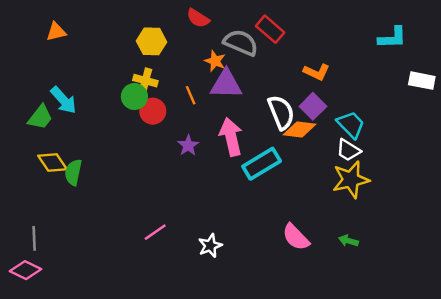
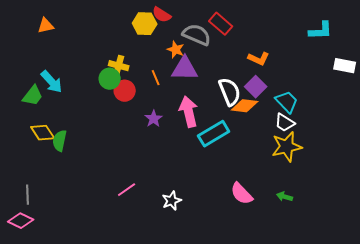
yellow hexagon: (152, 41) -> (145, 24), moved

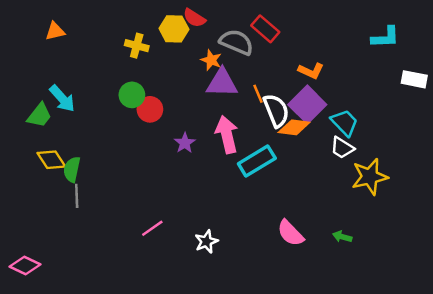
yellow cross: (119, 66) -> (137, 46), moved
orange line: (156, 78) -> (258, 94), moved
purple square: (256, 87) -> (307, 105), size x1.4
yellow star: (287, 147) -> (370, 177), moved
gray line: (28, 195) -> (77, 196), moved

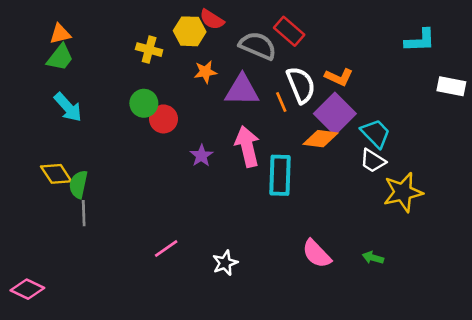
orange star: (211, 60) -> (205, 72), moved, turned -30
white semicircle: (276, 111) -> (301, 85), moved
green trapezoid: (39, 115) -> (60, 57), moved
cyan rectangle: (257, 161) -> (280, 175), turned -57

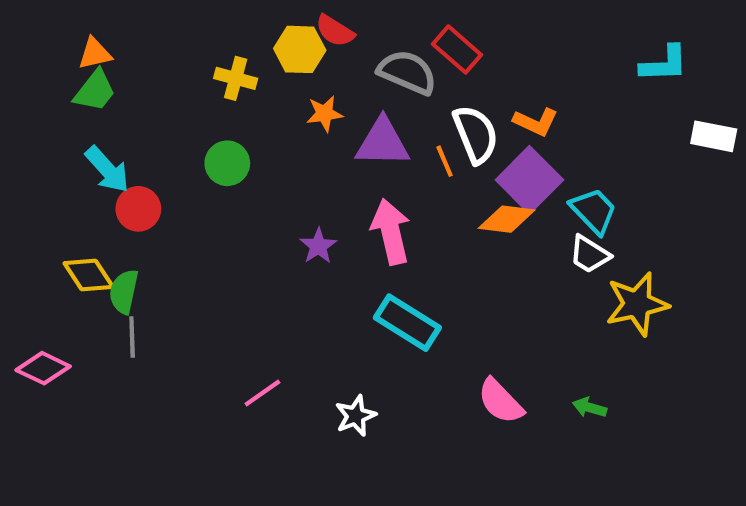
red circle: (163, 119) -> (138, 209), moved
cyan rectangle: (280, 175) -> (407, 323), moved, turned -60
pink diamond: (27, 289) -> (43, 368), moved

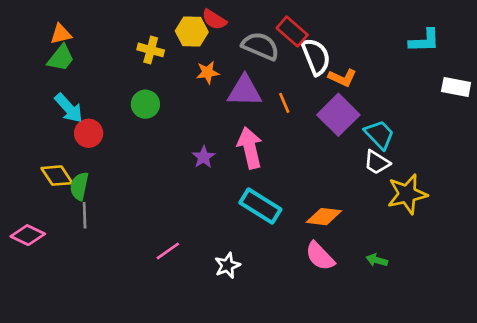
white semicircle: (476, 134) -> (316, 57), moved
orange diamond: (507, 219) -> (324, 217), moved

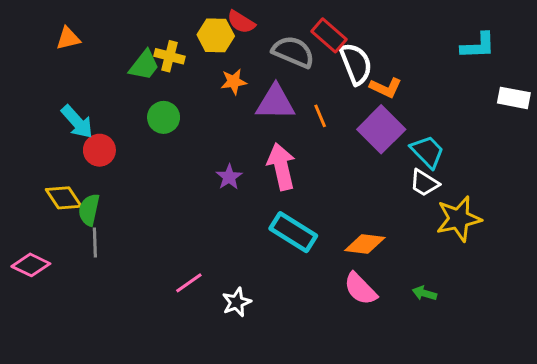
green trapezoid: (61, 58) -> (144, 65), moved
white star: (227, 265) -> (237, 302), moved

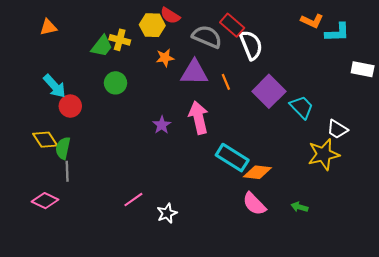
orange L-shape: (386, 88) -> (312, 21), moved
white trapezoid: (424, 183) -> (337, 129), moved
cyan rectangle: (293, 232) -> (232, 158), moved
pink diamond: (31, 265) -> (45, 201), moved

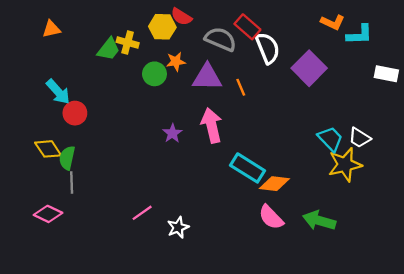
green circle: (115, 83) -> (154, 74), moved
purple square: (269, 91) -> (309, 68), moved
cyan trapezoid: (302, 107) -> (330, 139), moved
green arrow: (299, 207) -> (319, 221), size x1.8

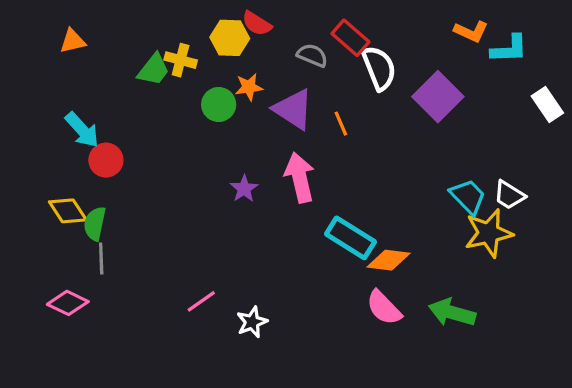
gray semicircle: (221, 39) -> (312, 55), size x0.7
white rectangle: (386, 74) -> (547, 105), turned 45
purple triangle: (207, 77) -> (293, 109), turned 32

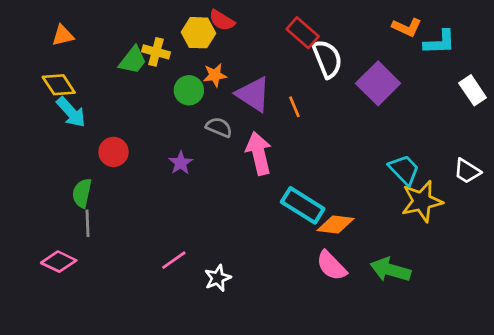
gray semicircle: (312, 55) -> (219, 127), moved
red circle: (106, 160) -> (113, 152), moved
purple star: (244, 189) -> (181, 163), moved
white trapezoid: (509, 195) -> (467, 171), moved
yellow diamond: (68, 211) -> (59, 85), moved

